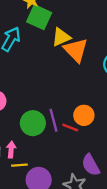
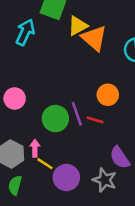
orange circle: (84, 115) -> (108, 95), moved
yellow line: (19, 165) -> (45, 164), turned 42

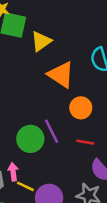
orange triangle: (94, 38) -> (61, 75), moved
red line: (95, 120) -> (85, 142), moved

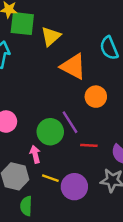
red line: (85, 142) -> (89, 145), moved
pink arrow: (13, 172) -> (35, 154), moved

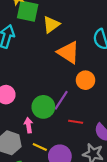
purple line: (70, 122) -> (61, 100), turned 60

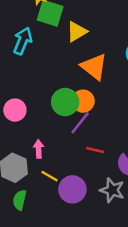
orange circle: (85, 80) -> (83, 101), moved
green circle: (43, 107) -> (65, 102), moved

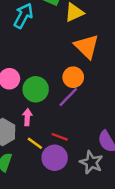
green circle: (65, 102) -> (36, 89), moved
red line: (95, 150) -> (60, 137), moved

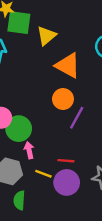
green circle: (36, 89) -> (19, 129), moved
purple line: (68, 97) -> (77, 118), moved

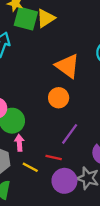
yellow triangle: (46, 36) -> (46, 18), moved
purple line: (77, 118) -> (70, 134), moved
purple circle: (67, 182) -> (64, 181), moved

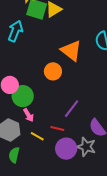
orange circle: (59, 98) -> (53, 71), moved
pink arrow: (19, 143) -> (28, 115), turned 152

